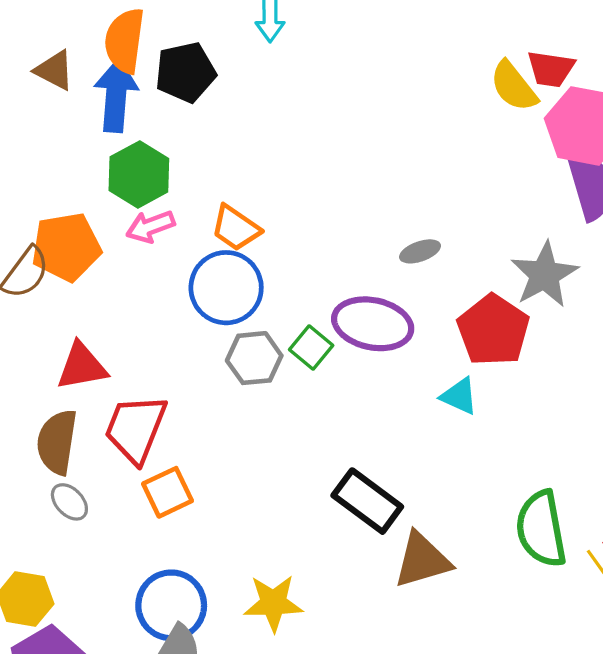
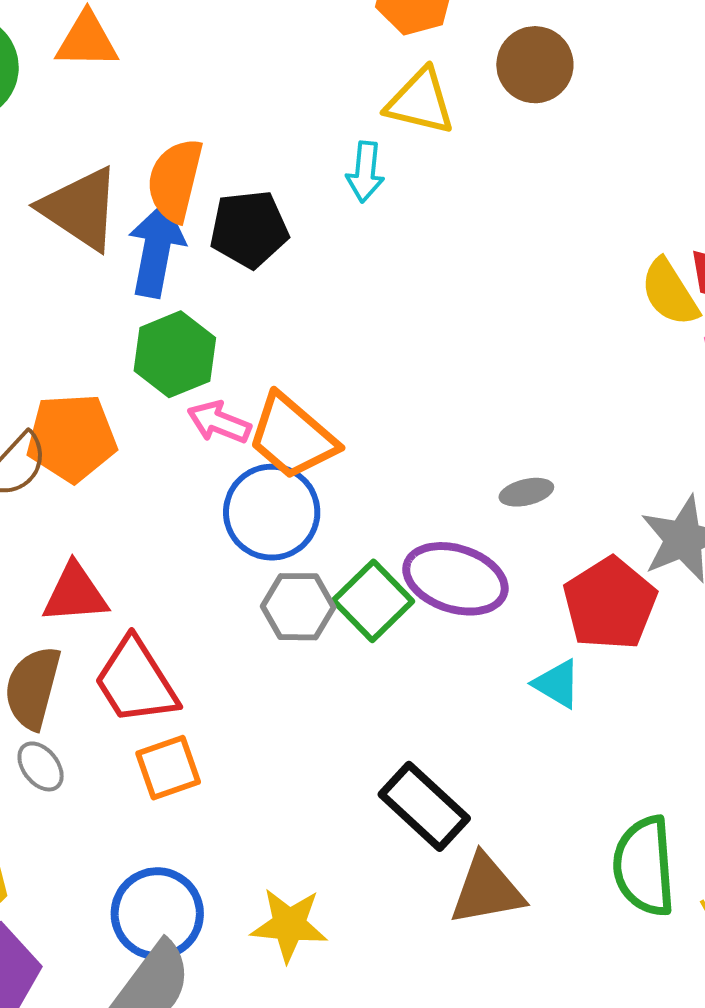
brown triangle: (54, 70) -> (81, 209), size x1.6
pink arrow: (150, 227) -> (219, 422), moved, turned 36
orange trapezoid: (236, 228) -> (292, 437), size x1.4
green square: (311, 348) -> (373, 601), size x1.4
red trapezoid: (136, 429) -> (136, 681), turned -60

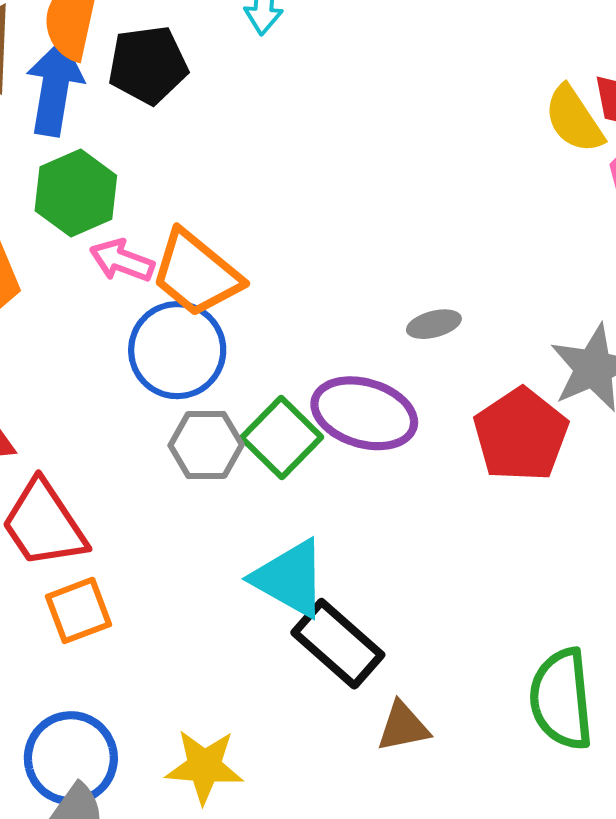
cyan triangle: (557, 684) -> (290, 578), moved, size x1.6
brown triangle: (487, 890) -> (403, 727), size x0.7

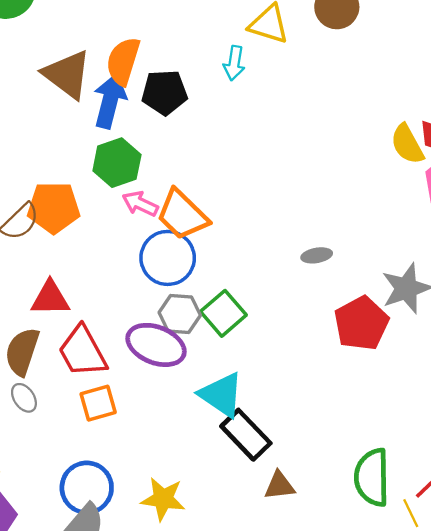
purple ellipse: (364, 413) -> (156, 345), moved

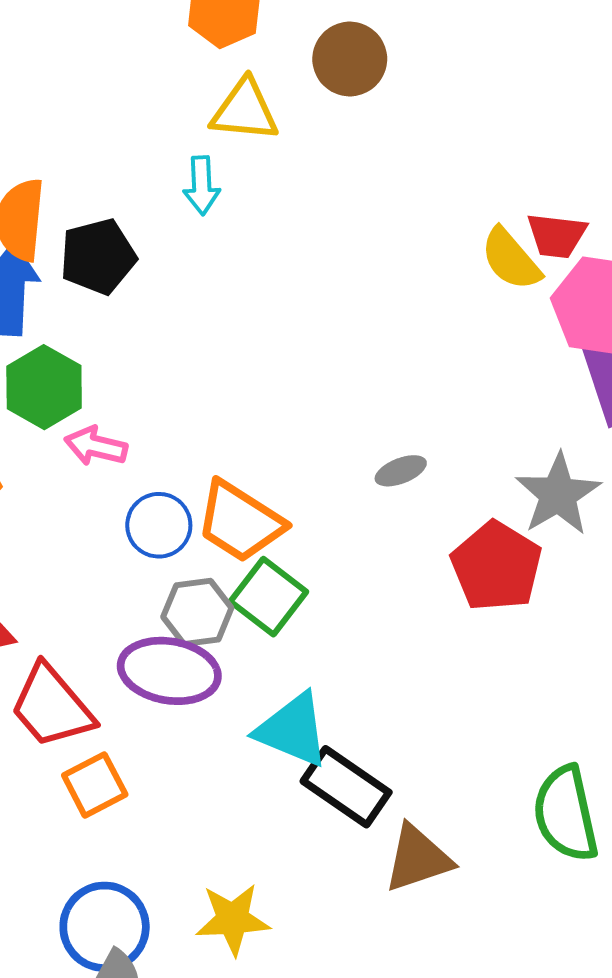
orange trapezoid: (182, 215) -> (240, 522), moved
blue circle: (168, 258) -> (159, 525), size x0.7
brown triangle: (279, 486) -> (418, 858), size x1.4

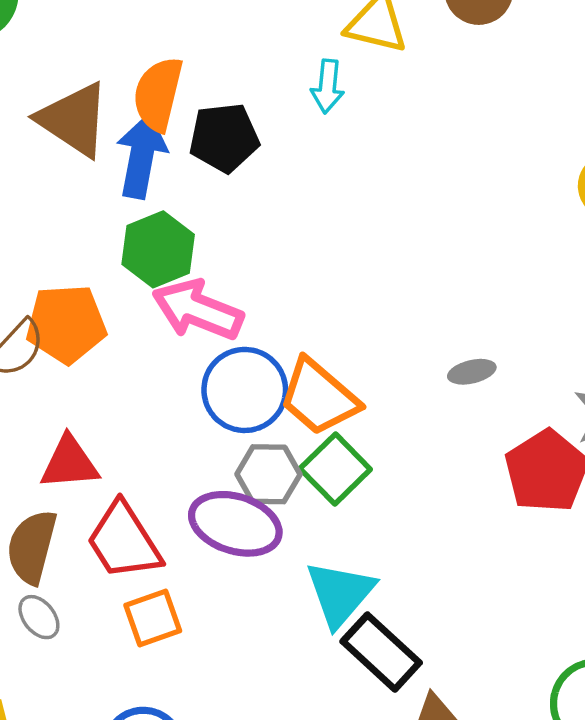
pink arrow: (96, 446) -> (198, 310), size x1.6
blue circle: (159, 525) -> (245, 390), size x1.4
cyan triangle: (293, 730) -> (340, 593), turned 40

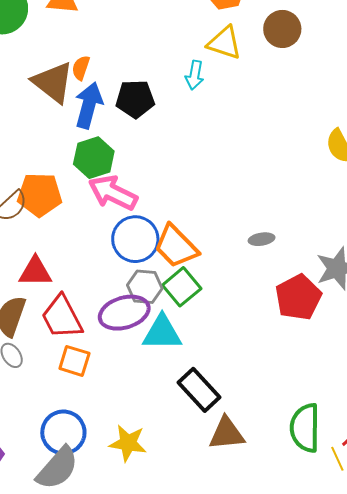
orange semicircle: (158, 94) -> (81, 68), moved, size x0.6
purple ellipse: (235, 524) -> (124, 313), turned -39
cyan triangle: (340, 593) -> (162, 333), moved, turned 45
orange square: (153, 618) -> (74, 361), turned 32

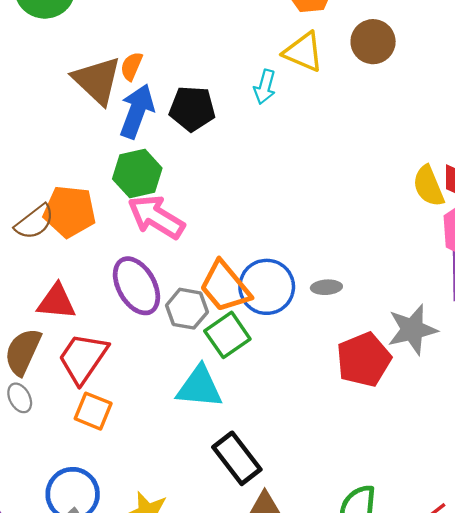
blue circle: (135, 239) -> (267, 287), moved
gray hexagon: (145, 287) -> (187, 309), moved
purple ellipse: (124, 313) -> (136, 286), moved, turned 72
red trapezoid: (62, 317) -> (83, 358), turned 57

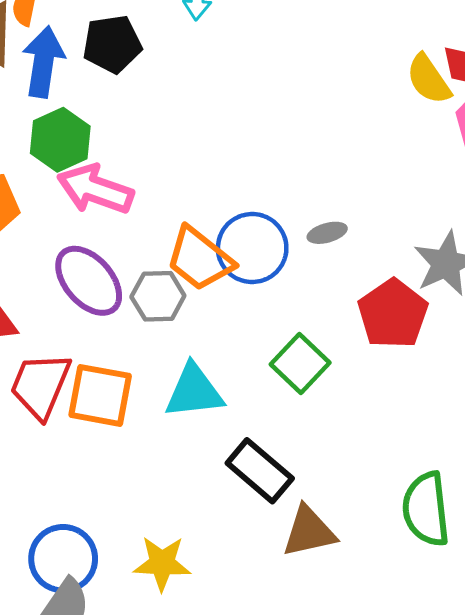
green square: (227, 335) -> (300, 364), moved
orange square: (93, 411) -> (100, 395), moved, size x1.4

